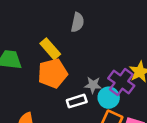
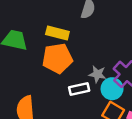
yellow rectangle: (50, 49) -> (57, 33), turned -40

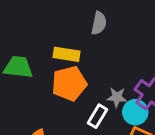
white rectangle: (79, 89) -> (98, 116), turned -42

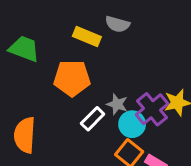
gray semicircle: (99, 23) -> (117, 24), turned 80
yellow rectangle: (66, 54) -> (87, 36), moved

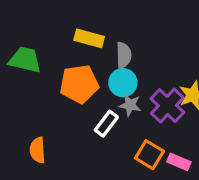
gray semicircle: (117, 24) -> (124, 55), moved, turned -100
cyan circle: (132, 124) -> (123, 83), moved
orange semicircle: (25, 135) -> (38, 150), size x0.7

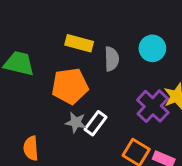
cyan circle: (123, 83) -> (152, 48), moved
gray star: (130, 105) -> (76, 122), moved

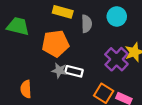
white rectangle: (96, 123) -> (74, 71), turned 66

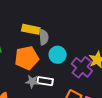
cyan circle: (117, 16) -> (58, 55), moved
gray semicircle: (87, 24) -> (44, 37), moved

